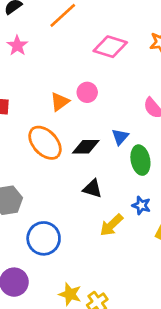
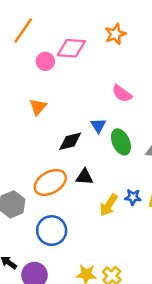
pink circle: (87, 92) -> (45, 61), moved
orange ellipse: (45, 143) -> (50, 182), moved, turned -64
blue star: (141, 205) -> (133, 197), moved

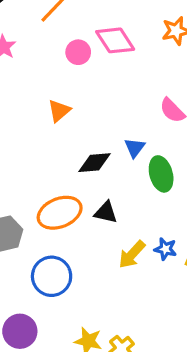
pink diamond: (71, 48) -> (115, 40), turned 44

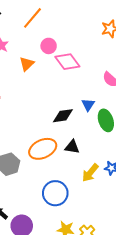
pink diamond: (115, 40) -> (67, 62), moved
orange triangle: (59, 111) -> (27, 64), moved
blue circle: (52, 276) -> (55, 193), moved

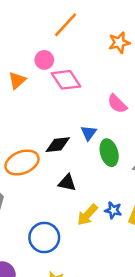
orange line: (32, 18) -> (66, 25), moved
orange ellipse: (43, 149) -> (22, 162), moved

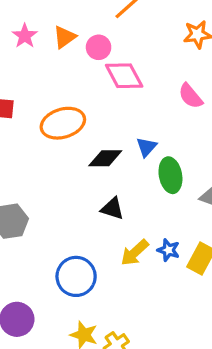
orange triangle: (17, 80) -> (65, 37), moved
pink semicircle: (117, 104) -> (191, 96), moved
orange ellipse: (22, 162) -> (63, 123), moved

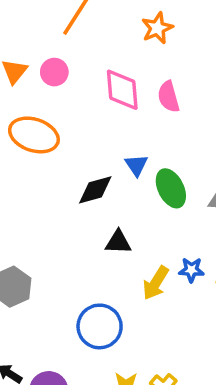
pink diamond: (124, 76) -> (122, 90), moved, turned 39
pink semicircle: (191, 96) -> (168, 97), turned 40
orange ellipse: (63, 123) -> (34, 135), moved, turned 51

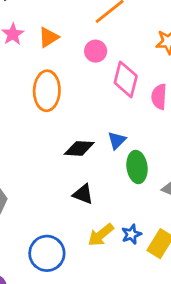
pink circle: (54, 72) -> (96, 51), moved
orange ellipse: (34, 135) -> (47, 91), turned 54
blue star: (191, 270) -> (131, 234), turned 30

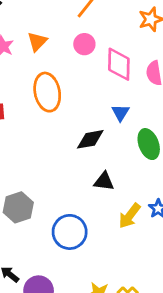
blue triangle: (117, 140) -> (120, 113), moved
blue circle: (47, 253) -> (70, 232), moved

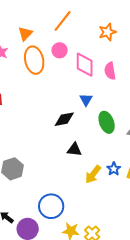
orange triangle: (37, 41) -> (25, 34), moved
orange ellipse: (47, 92) -> (34, 60), moved
blue circle: (70, 232) -> (51, 206), moved

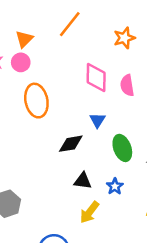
pink circle: (60, 50) -> (21, 62), moved
orange ellipse: (34, 60) -> (36, 101), moved
blue star: (114, 169) -> (115, 186), moved
yellow arrow: (93, 174) -> (89, 212), moved

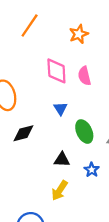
black diamond: (71, 144) -> (23, 133), moved
black triangle: (83, 181) -> (62, 160), moved
blue star: (115, 186) -> (92, 170), moved

